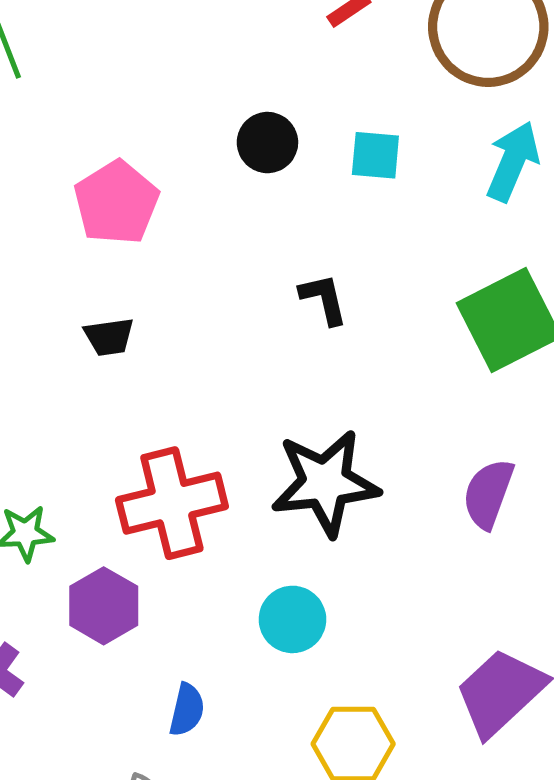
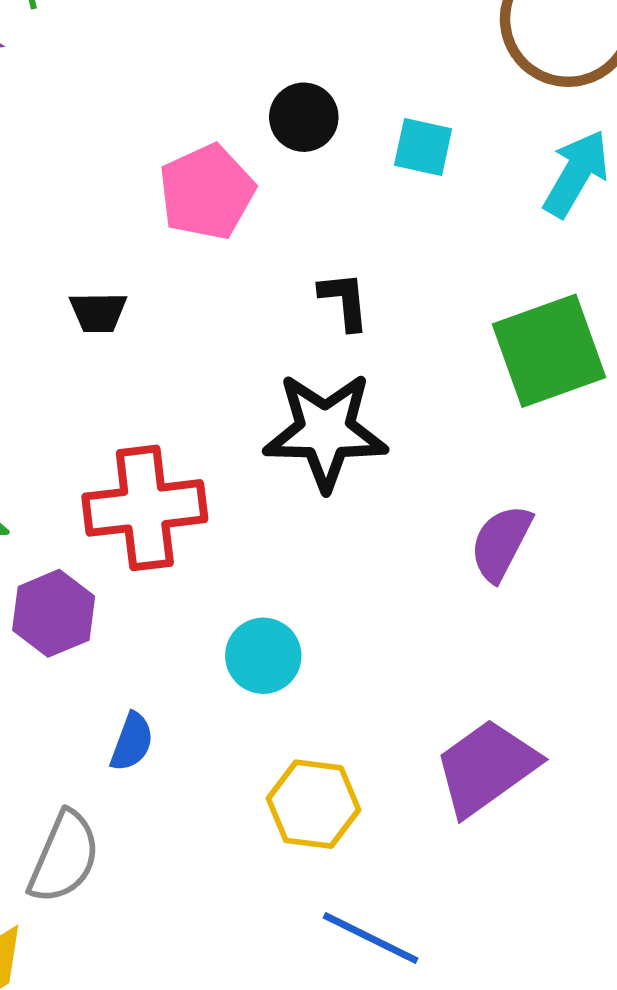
pink pentagon: (116, 203) -> (207, 192), moved
black star: (325, 483) -> (325, 431), moved

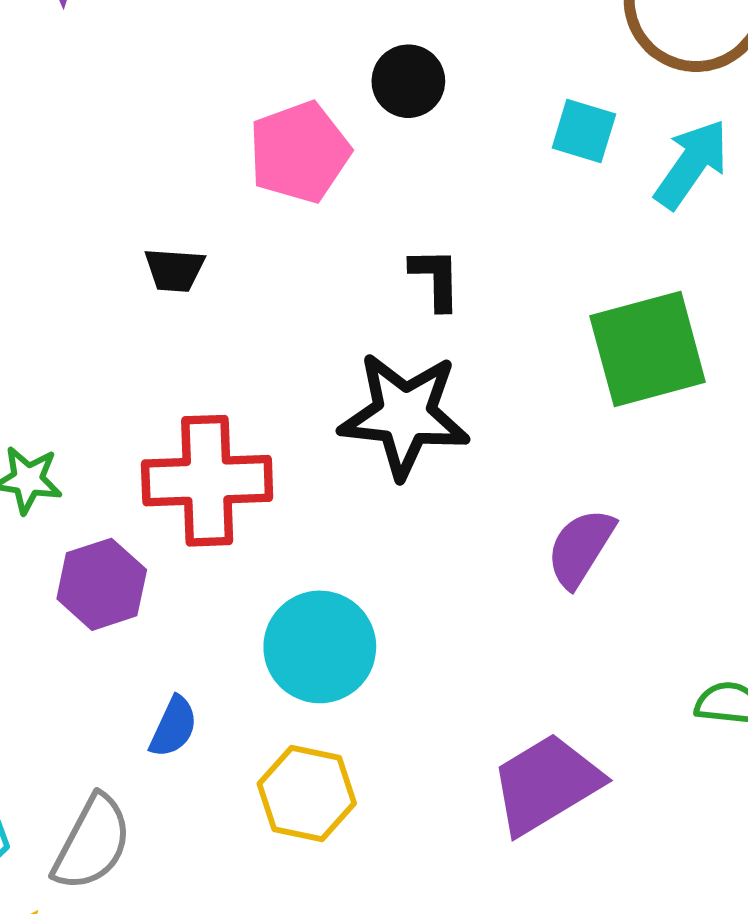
cyan square: (423, 147) -> (584, 131), moved
cyan circle: (263, 656) -> (320, 647), size x1.4
yellow hexagon: (313, 804) -> (307, 794), moved

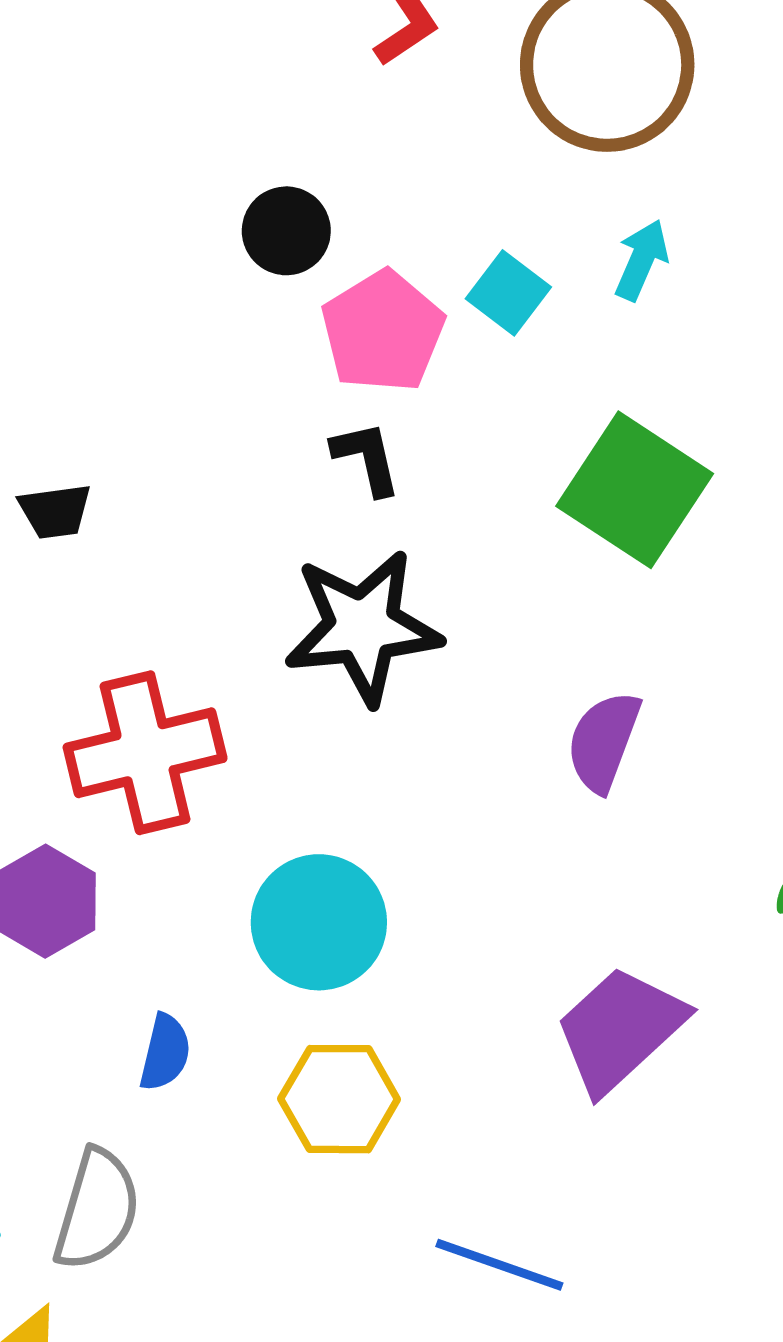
cyan square: (584, 131) -> (508, 293), moved, turned 32
pink pentagon: (299, 152) -> (383, 331), moved
cyan arrow: (691, 164) -> (642, 260), size x0.7
green square: (648, 349) -> (635, 490), turned -30

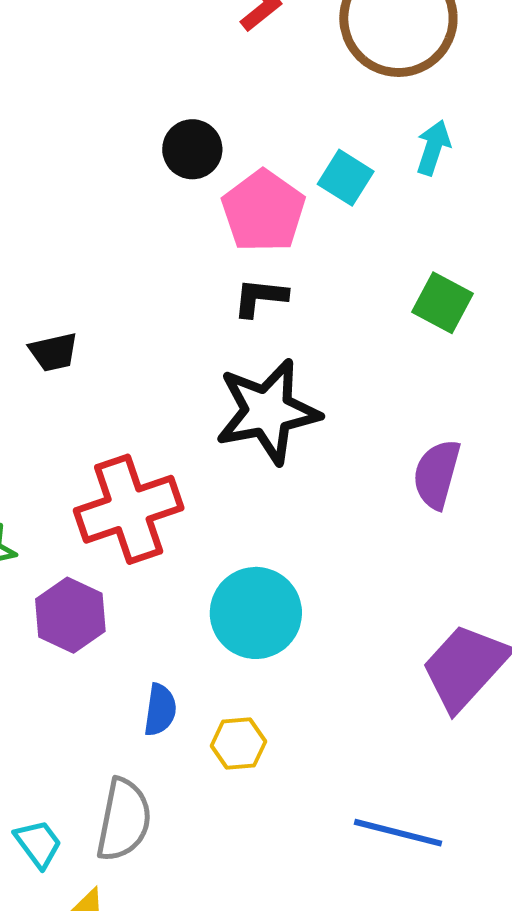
black L-shape: (367, 458) -> (260, 297), turned -66
green square: (635, 490) -> (442, 303), size x0.6
yellow hexagon: (339, 1099) -> (238, 744), moved, size x0.7

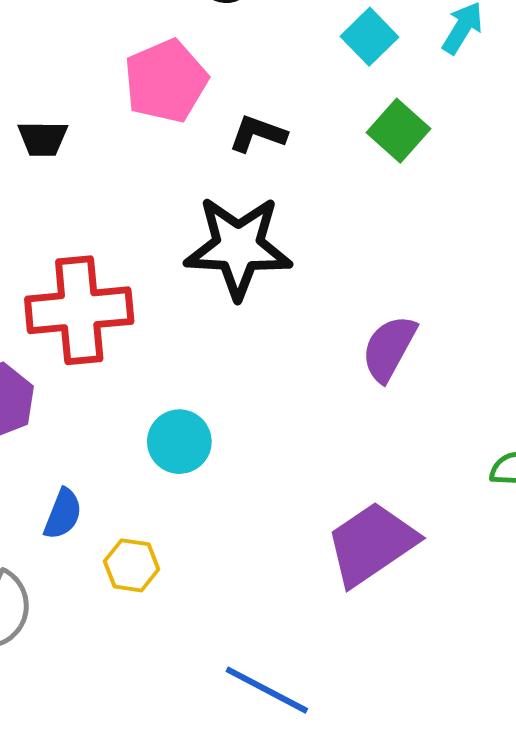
pink pentagon: (263, 211) -> (166, 81), moved
green square: (442, 303) -> (399, 131), moved
cyan circle: (256, 613) -> (179, 442), size x0.7

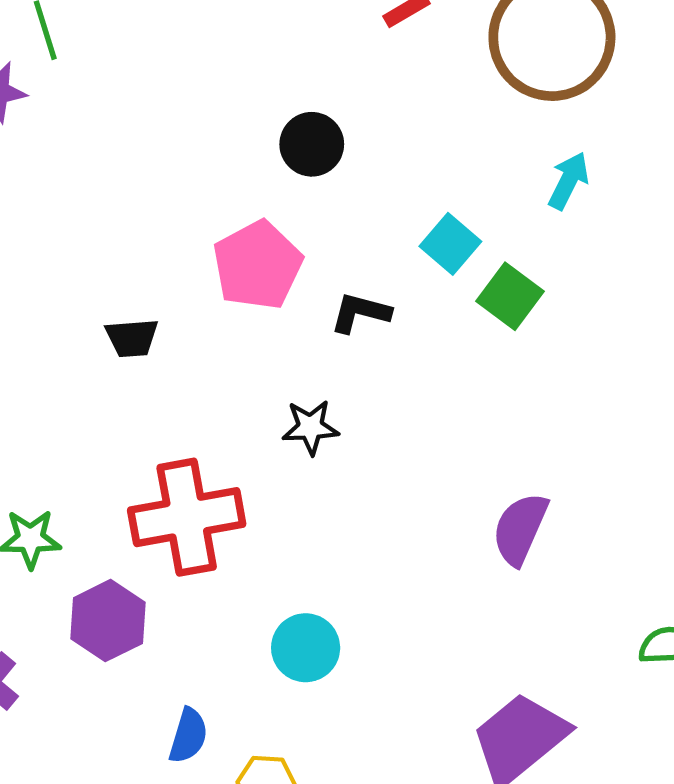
cyan square: (369, 37) -> (450, 244), moved
black star: (238, 247) -> (310, 427), moved, size x0.5

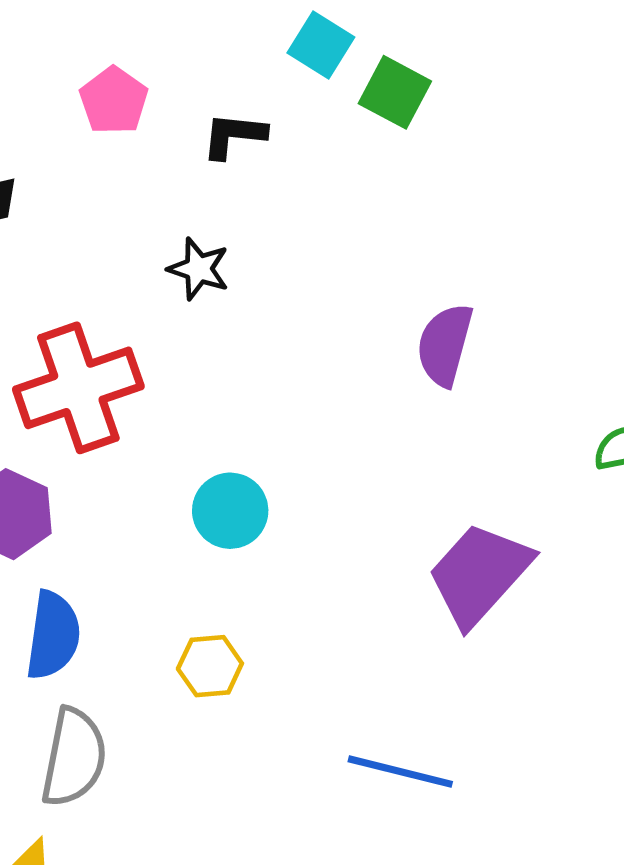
pink pentagon: (258, 265) -> (114, 101), size x0.7
black star: (310, 427) -> (199, 269), turned 30
blue semicircle: (188, 736) -> (53, 635), moved, size x1.4

